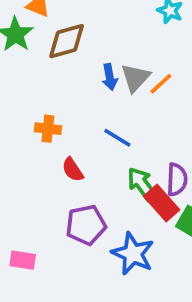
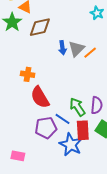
blue line: (117, 138) -> (63, 119), moved
red semicircle: (73, 170) -> (40, 97), size x1.6
red rectangle: (162, 203) -> (83, 130), moved, turned 36
pink rectangle: (23, 260) -> (18, 156), moved

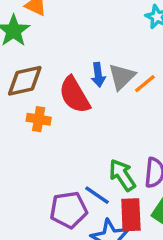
brown diamond: (40, 27) -> (25, 81), moved
red semicircle: (40, 97) -> (74, 95), moved

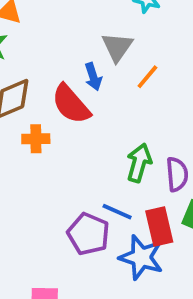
gray triangle: (122, 77) -> (117, 47), moved
green arrow: (122, 175) -> (139, 163), moved, turned 60
purple pentagon: (69, 210) -> (88, 234), turned -30

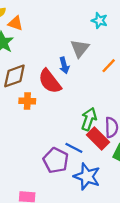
orange line: (147, 77) -> (109, 66), moved
red rectangle: (159, 226) -> (98, 139), moved, turned -35

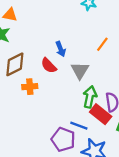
gray triangle: (80, 48) -> (80, 70), moved
red semicircle: (50, 81) -> (49, 66), size x0.7

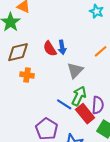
red semicircle: (49, 66) -> (50, 49), moved
blue line: (79, 126) -> (64, 104), moved

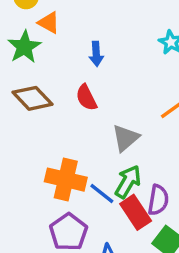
blue arrow: (62, 47) -> (96, 54), moved
brown diamond: (18, 52) -> (32, 98), turned 55
orange cross: (27, 75) -> (66, 180), moved, size x1.6

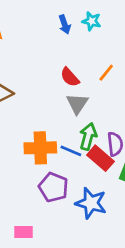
blue arrow: (96, 54) -> (65, 24), moved
red semicircle: (86, 98) -> (70, 77), moved

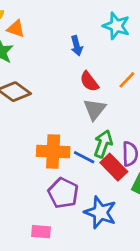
cyan star: (92, 21) -> (116, 26), size x1.4
blue arrow: (65, 24) -> (77, 46), moved
pink rectangle: (23, 232) -> (41, 232), moved

